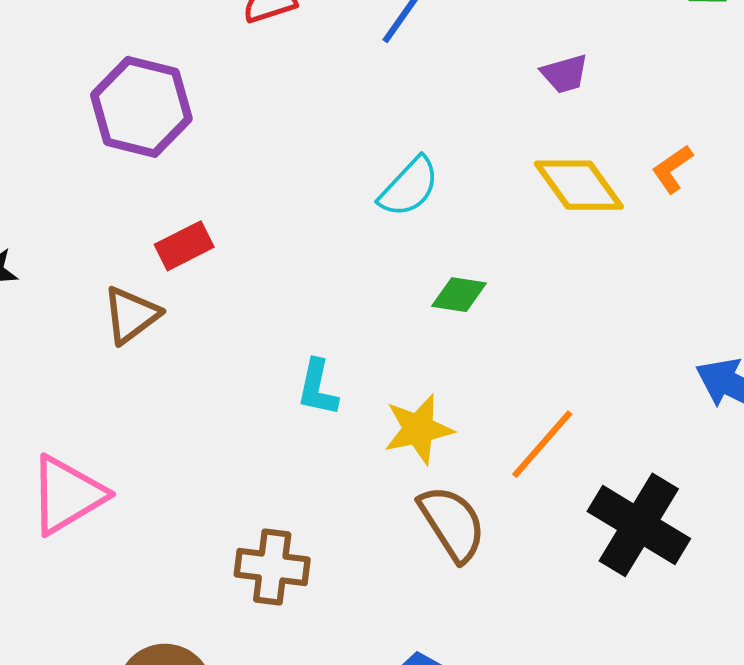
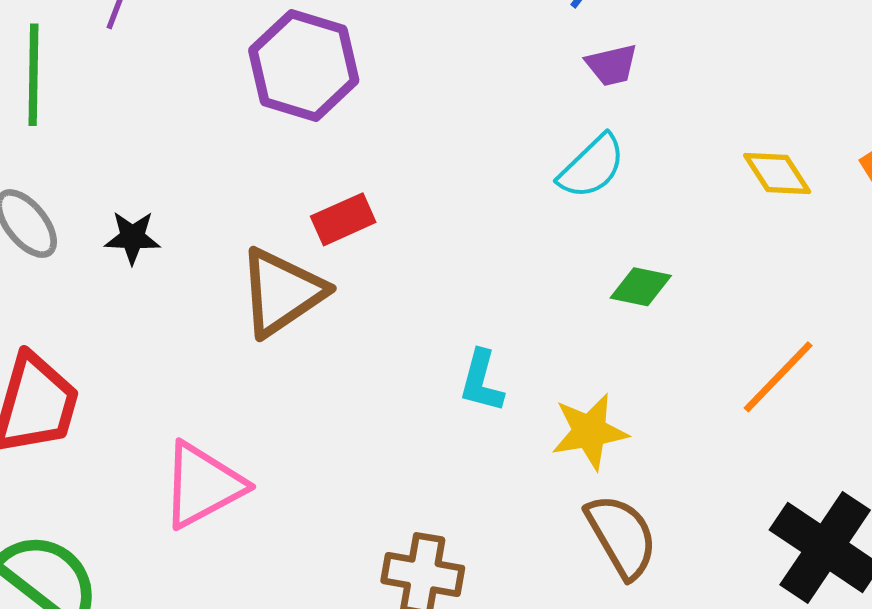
purple trapezoid: (565, 74) -> (612, 65), moved
yellow diamond: (579, 185) -> (777, 173), size x0.7
brown triangle: (131, 315) -> (282, 292), size x1.4
orange line: (542, 444) -> (778, 377), moved

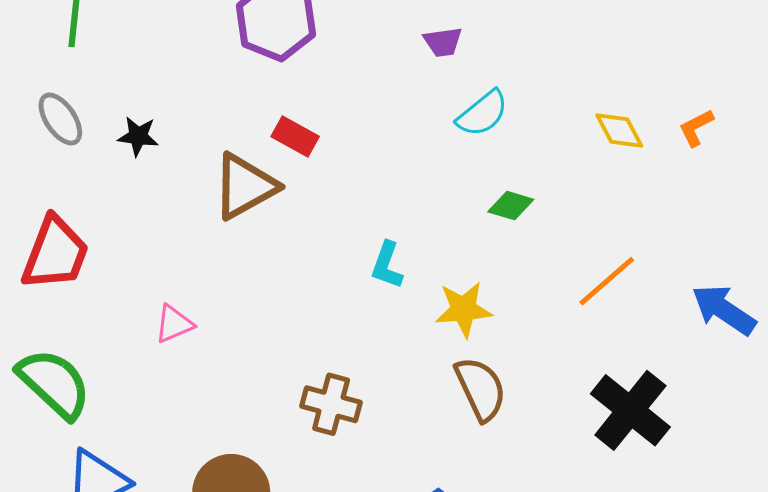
purple trapezoid: (612, 65) -> (443, 42), moved
red rectangle: (343, 219) -> (295, 136), turned 48
pink triangle: (203, 485) -> (174, 324), size x0.6

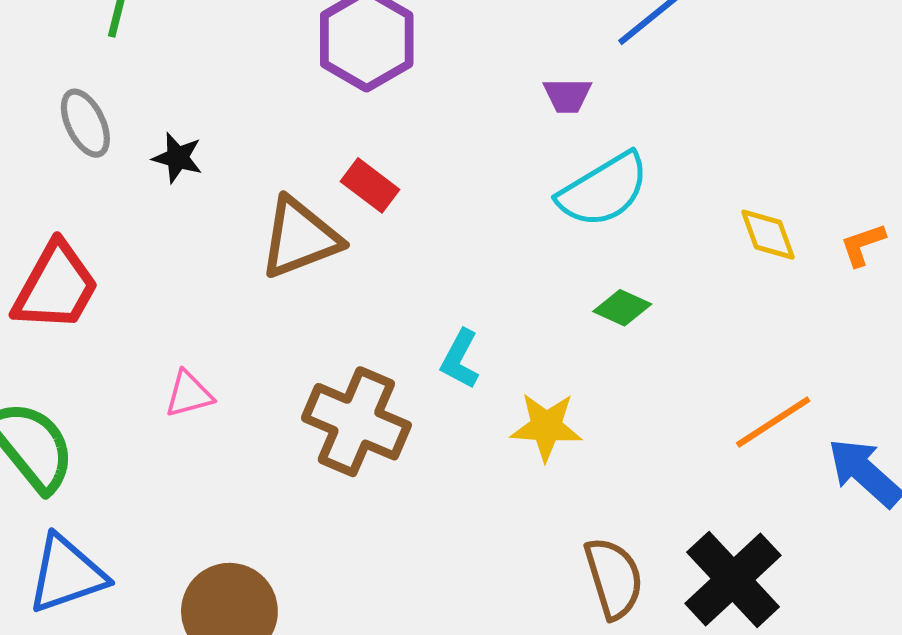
cyan semicircle: (482, 114) -> (603, 190), size x1.4
orange line: (607, 281) -> (773, 422), moved
brown semicircle: (481, 389) -> (614, 578), moved
brown cross: (331, 404) -> (356, 422), moved, size x1.4

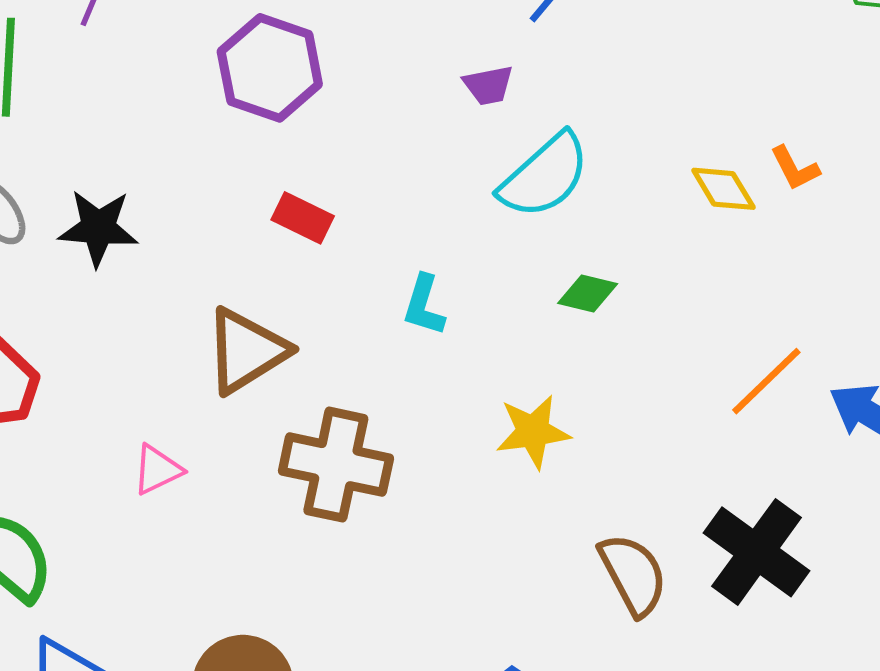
black star: (178, 158) -> (98, 228), size x1.5
brown triangle: (300, 238) -> (246, 351), moved
orange L-shape: (863, 245) -> (795, 168), moved, turned -87
cyan L-shape: (460, 359) -> (424, 305), moved

